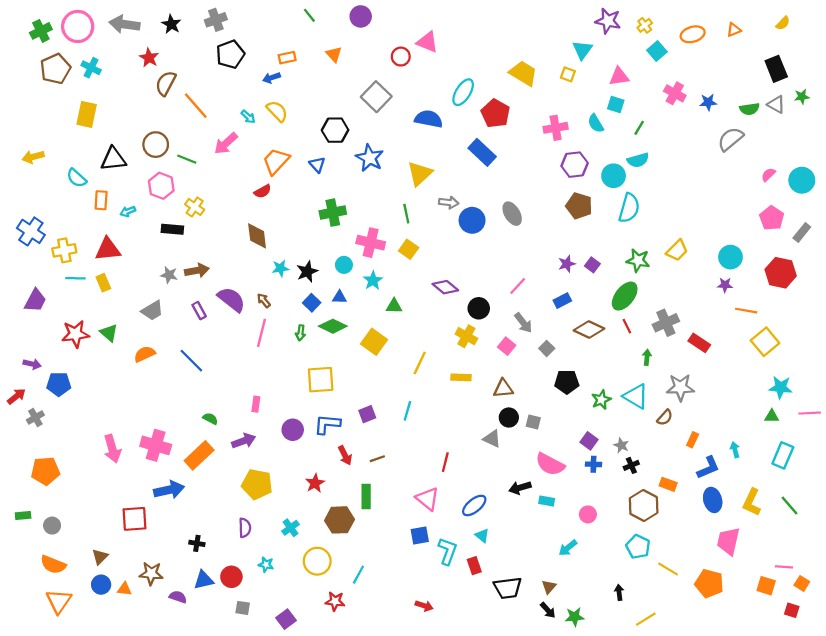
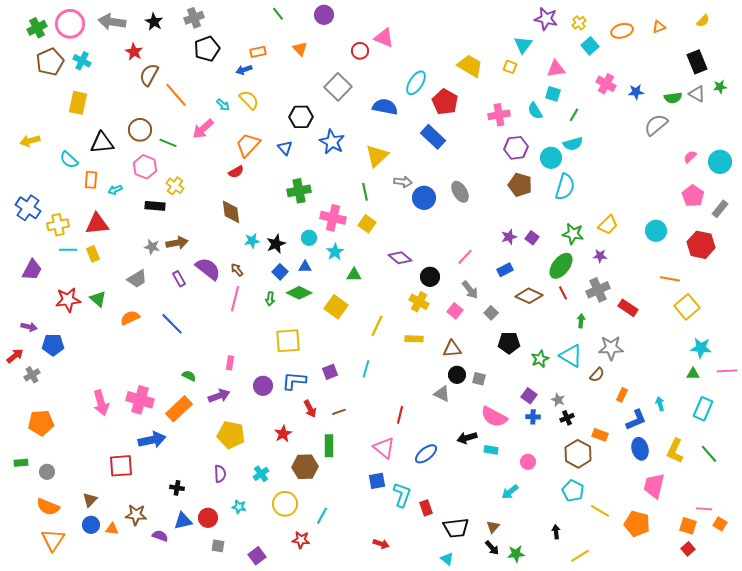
purple star: (725, 285) -> (600, 256), moved
cyan triangle: (482, 536) -> (447, 559), moved
red square: (792, 610) -> (688, 549), moved, turned 32

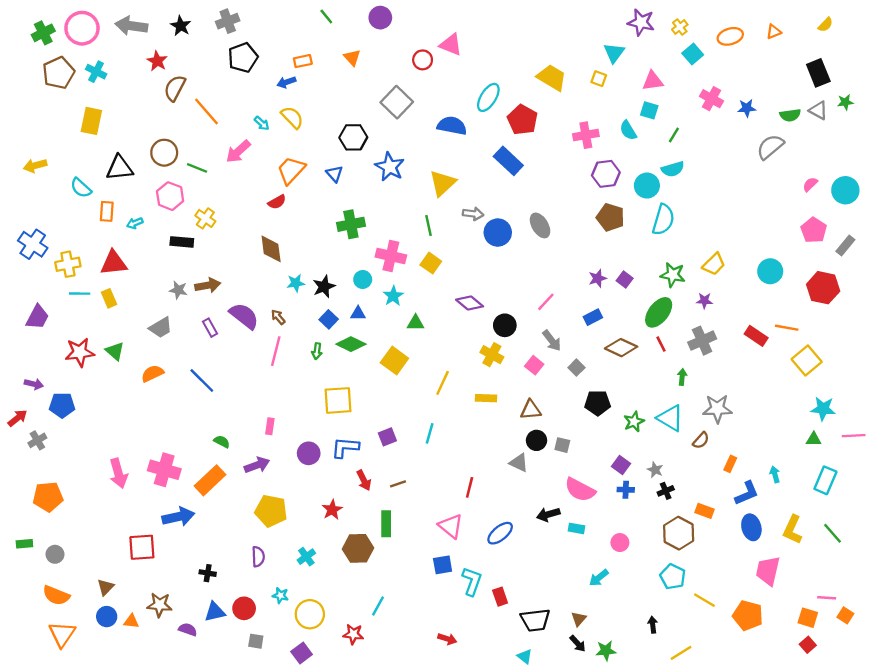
red rectangle: (628, 308) -> (756, 336), moved
yellow circle: (285, 504) -> (310, 614), moved

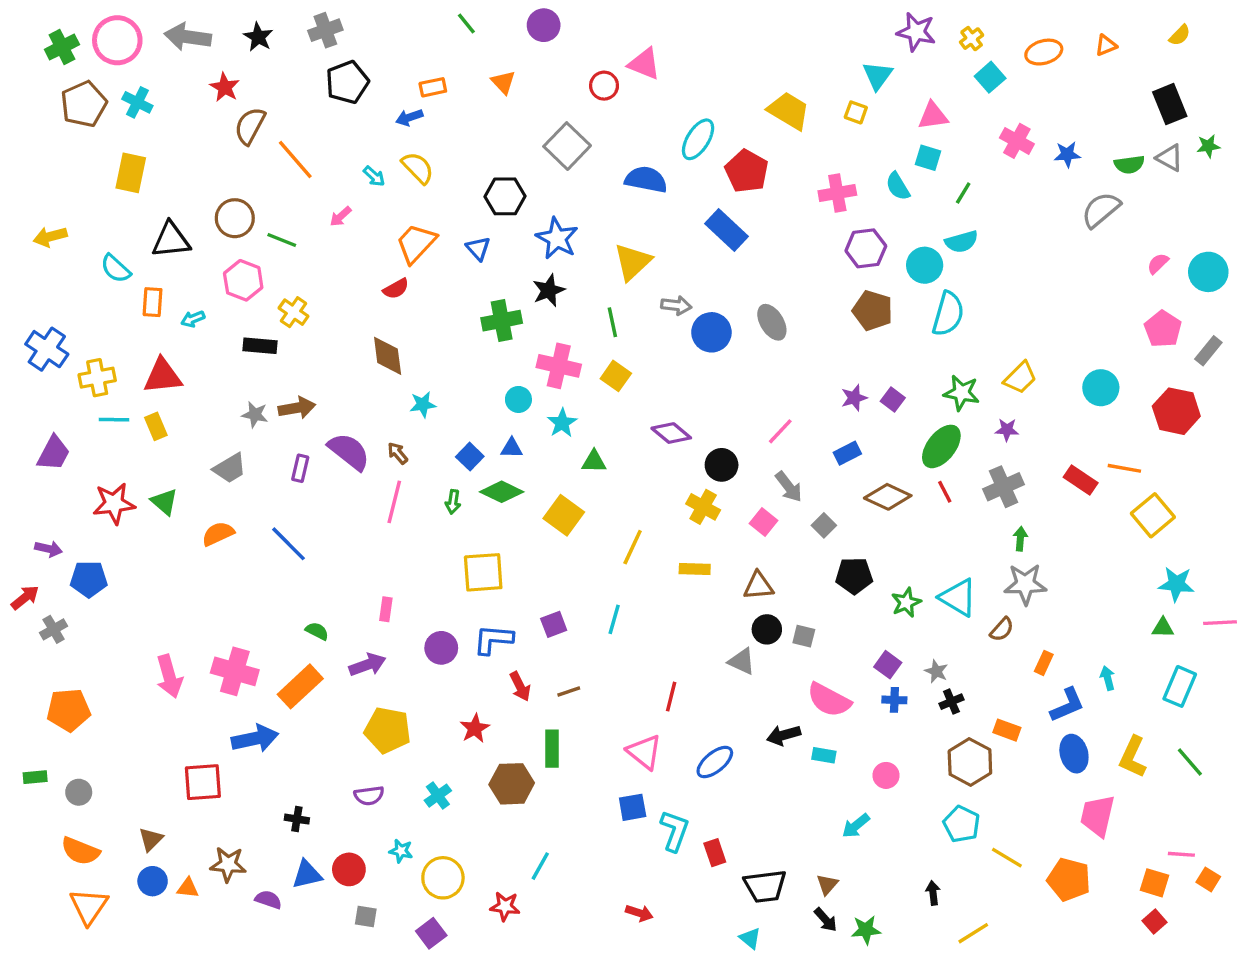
pink arrow: (238, 151) -> (341, 217), size x0.6
black star: (324, 287) -> (549, 290), moved
purple rectangle: (210, 328) -> (300, 468), turned 42
green arrow: (682, 377) -> (1020, 539), moved
purple semicircle: (258, 557) -> (369, 796), turned 84

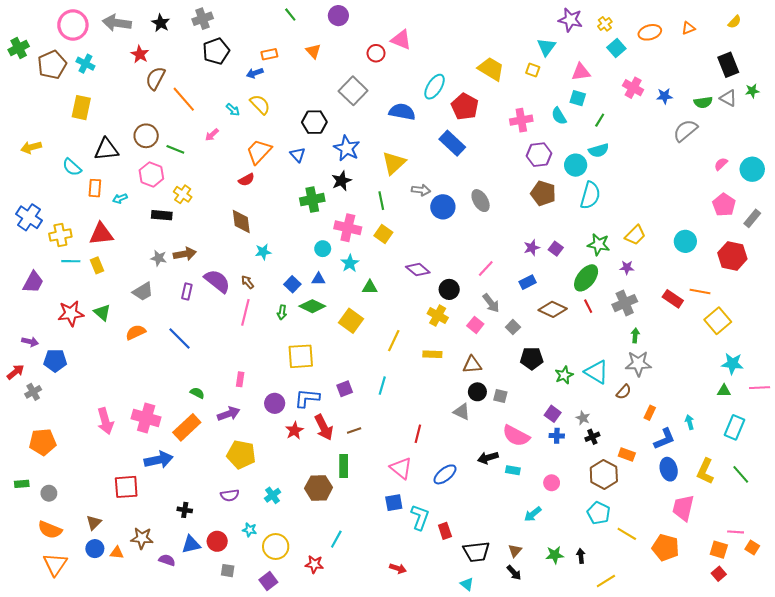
green cross: (62, 47) -> (19, 48), moved
red arrow: (520, 686) -> (324, 427), size x1.4
red star: (475, 728) -> (294, 431), moved
green star: (866, 930) -> (555, 555), moved

